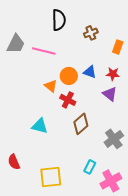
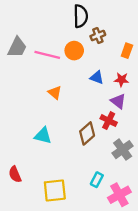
black semicircle: (59, 20) -> (81, 16), moved
orange circle: (69, 76) -> (74, 51), moved
red cross: (68, 100) -> (109, 121), moved

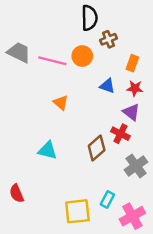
gray trapezoid: (17, 47) -> (19, 52), turned -90
orange rectangle: (127, 51) -> (132, 63), moved
yellow square: (55, 190) -> (77, 211), moved

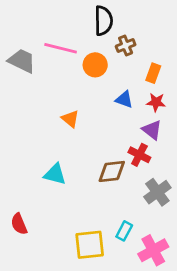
pink line: (52, 61) -> (61, 48), moved
brown diamond: (97, 148) -> (112, 171), turned 35

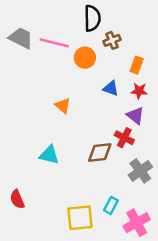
gray trapezoid: (22, 61) -> (21, 38), moved

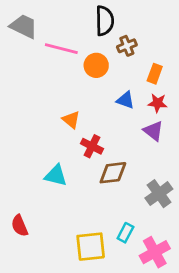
gray trapezoid: (21, 38) -> (24, 26), moved
red cross: (124, 138) -> (92, 146), moved

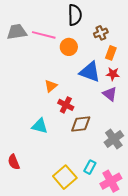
gray trapezoid: (24, 26) -> (17, 32), moved, turned -35
brown cross: (127, 46) -> (101, 33), moved
blue triangle: (125, 100) -> (90, 72), size x1.6
orange triangle: (71, 120) -> (51, 86), turned 40
yellow square: (91, 247) -> (65, 177), turned -35

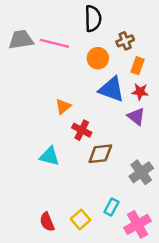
orange circle: (69, 47) -> (98, 58), moved
red semicircle: (14, 162) -> (47, 222), moved
yellow square: (65, 177) -> (80, 219), size x0.7

